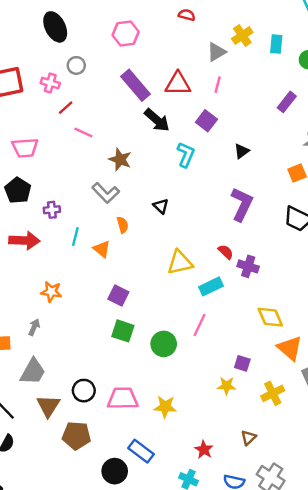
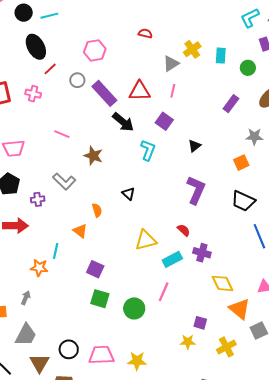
gray circle: (76, 65) -> (77, 80), moved
red line: (66, 108) -> (50, 69), moved
gray L-shape: (106, 193) -> (64, 181), moved
cyan line: (75, 237) -> (56, 251), moved
purple cross: (248, 266) -> (202, 253), moved

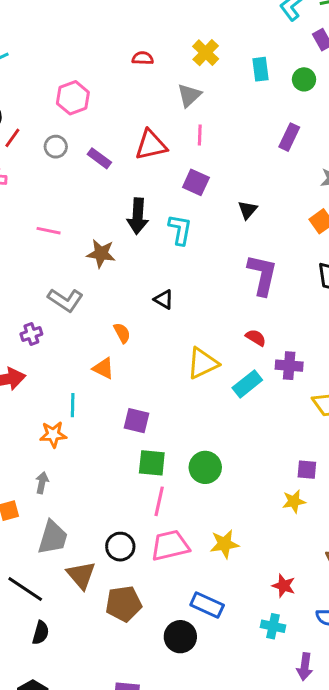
yellow cross: (192, 49) -> (206, 53), moved
purple rectangle: (104, 93) -> (99, 158), size x0.6
black arrow: (123, 122) -> (138, 216), moved, turned 65
pink line: (164, 292) -> (159, 501), moved

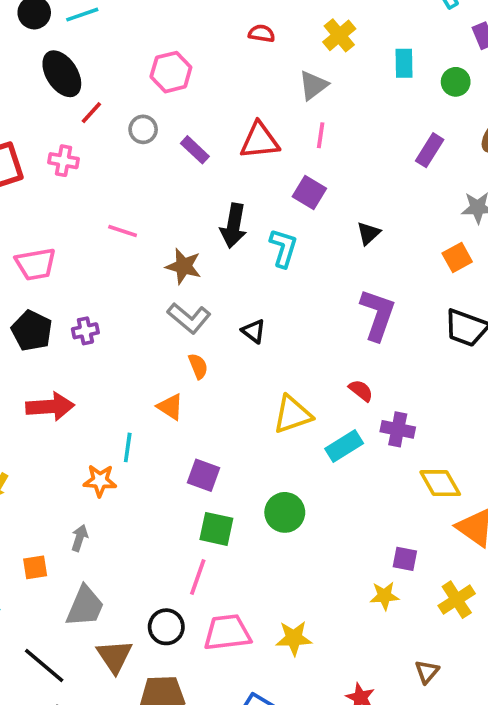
gray L-shape: (65, 300) -> (189, 318), moved
purple cross: (31, 334) -> (85, 331), moved
green circle: (205, 467) -> (285, 512), moved
pink line: (159, 501) -> (198, 577), moved

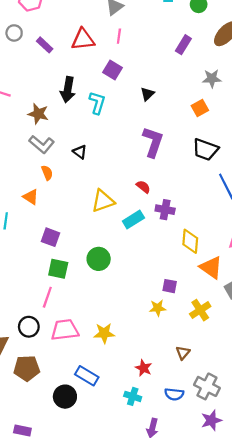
yellow diamond: (440, 483) -> (190, 241), turned 35

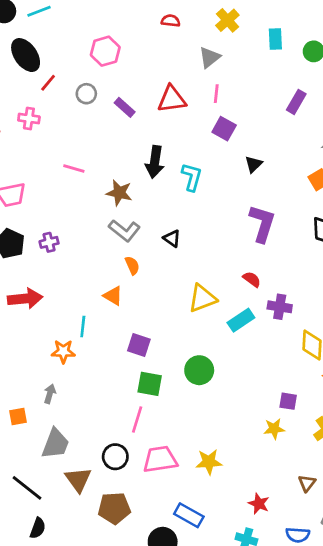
purple square: (112, 70) -> (224, 129), moved

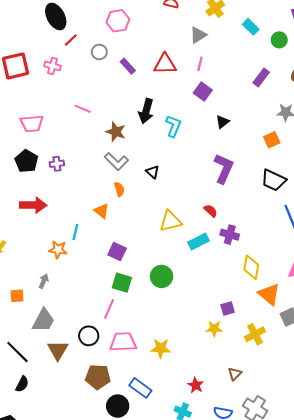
cyan rectangle: (275, 39) -> (251, 27), turned -49
purple square: (288, 401) -> (228, 309), turned -32
brown pentagon: (114, 508) -> (98, 377), moved

